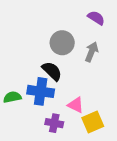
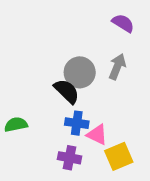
gray circle: (62, 43) -> (80, 72), moved
blue cross: (41, 91) -> (77, 123), moved, size x0.7

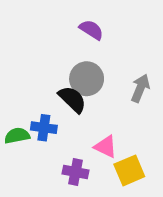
purple semicircle: (123, 23) -> (91, 30), moved
gray arrow: (117, 67) -> (140, 88), moved
blue cross: (77, 123) -> (44, 128), moved

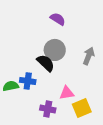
pink triangle: (106, 147) -> (67, 93), turned -35

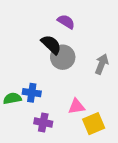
black semicircle: (46, 63) -> (51, 45), moved
purple cross: (48, 109) -> (43, 122), moved

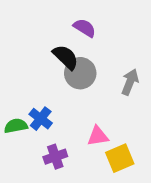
blue cross: (32, 93) -> (41, 119), turned 30
purple cross: (43, 122) -> (55, 157), turned -30

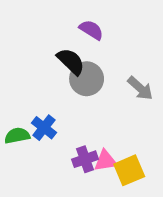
gray arrow: (130, 82) -> (140, 88), turned 110
pink triangle: (98, 136) -> (106, 161), moved
purple cross: (55, 157) -> (85, 159), moved

